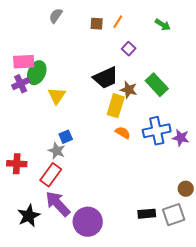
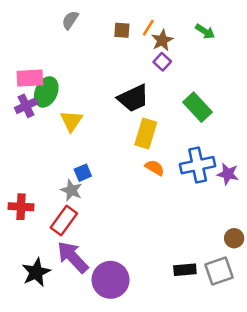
brown star: (129, 90) -> (162, 40), moved, turned 30

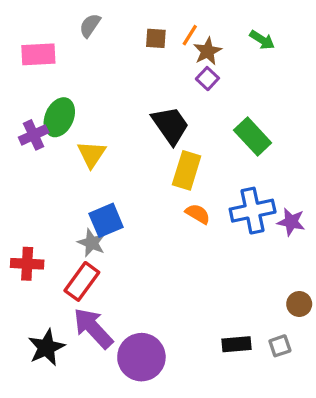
pink rectangle: (30, 78) -> (38, 54), moved
black trapezoid: (133, 98) -> (170, 125), turned -100
blue square: (83, 173) -> (106, 220), size x1.5
gray square: (219, 271) -> (280, 346), size x0.6

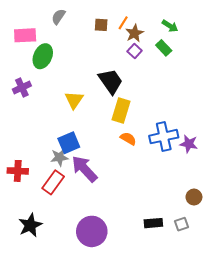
green ellipse: (59, 117) -> (43, 56), moved
green rectangle: (253, 137) -> (164, 48), moved, size x0.7
yellow triangle: (92, 154) -> (74, 100), moved
gray star: (92, 243) -> (59, 157), turned -30
purple arrow: (93, 328) -> (84, 169), moved

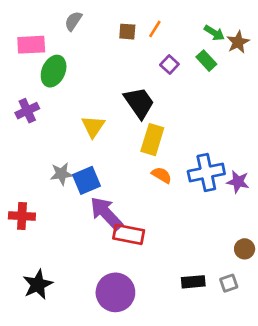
brown star: (135, 33) -> (238, 42), moved
gray star: (59, 157) -> (61, 174), moved
red rectangle: (53, 182) -> (129, 234), moved, turned 65

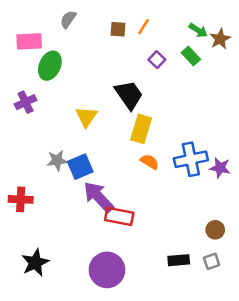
brown circle: (245, 249) -> (215, 230), moved

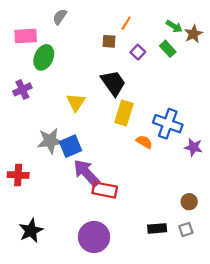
brown square: (118, 29) -> (109, 41), moved
blue cross: (191, 159) -> (168, 124), moved, turned 32
gray star: (57, 160) -> (50, 141), size x1.4
orange semicircle: (150, 162) -> (144, 142), moved

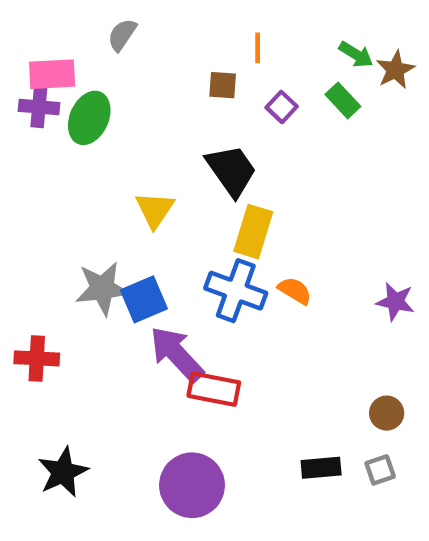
orange line: (126, 23) -> (258, 48), turned -32
purple cross: (22, 89) -> (39, 107), moved, turned 30
blue cross: (168, 124) -> (236, 291), moved

